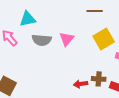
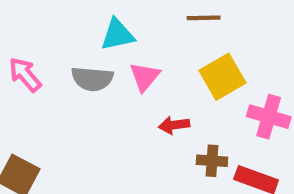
cyan triangle: (28, 19) -> (117, 35), moved
red arrow: (81, 84) -> (174, 125), moved

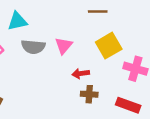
cyan triangle: (117, 35) -> (17, 21), moved
brown cross: (212, 161) -> (89, 94), moved

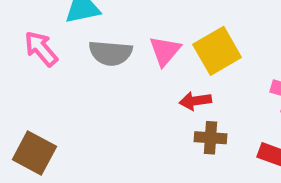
yellow square: (109, 46) -> (217, 51), moved

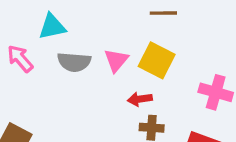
yellow square: (217, 51) -> (157, 60), turned -33

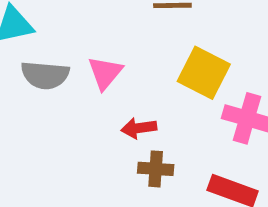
yellow square: (157, 60) -> (204, 73), moved

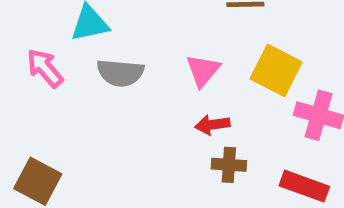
pink triangle: (105, 73) -> (203, 70), moved

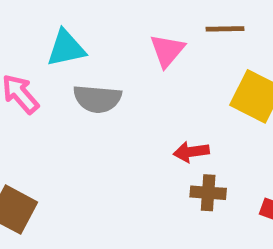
pink triangle: (203, 70) -> (167, 51), moved

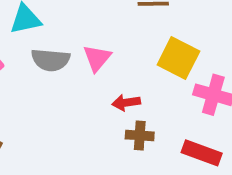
pink triangle: (167, 51) -> (97, 58), moved

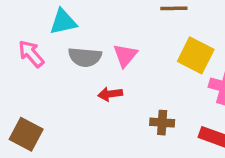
red arrow: (126, 103) -> (110, 94), moved

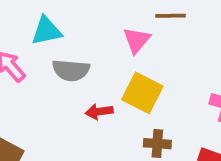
pink triangle: (125, 55) -> (137, 40), moved
yellow square: (196, 55) -> (142, 93), moved

